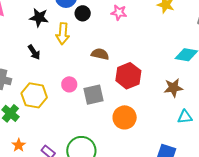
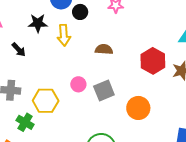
black arrow: (34, 52) -> (19, 50), moved
red hexagon: (128, 76) -> (153, 61), moved

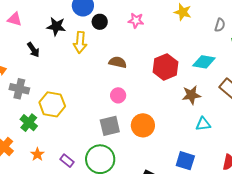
red hexagon: (153, 61) -> (165, 67), moved
pink circle: (78, 84) -> (118, 95), moved
gray square: (104, 90) -> (110, 126), moved

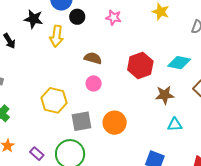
pink circle: (118, 95) -> (94, 83), moved
yellow hexagon: (52, 104) -> (54, 100), moved

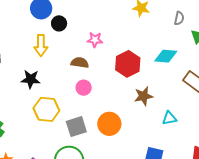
pink star: (113, 18) -> (95, 40), moved
black star: (34, 19) -> (31, 79), moved
brown star: (165, 95) -> (144, 96), moved

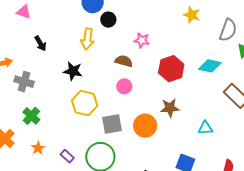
gray semicircle: (179, 18) -> (228, 30), size x1.6
brown star: (144, 96) -> (170, 108), moved

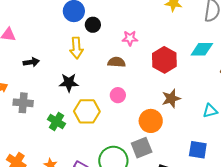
black arrow: (40, 43) -> (31, 62), turned -56
pink circle: (124, 86) -> (118, 95), moved
green cross: (31, 116) -> (57, 122), moved
gray square: (112, 124) -> (142, 148), moved

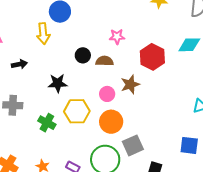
black circle: (93, 25) -> (83, 55), moved
yellow arrow: (76, 48) -> (43, 34), moved
brown star: (171, 98) -> (130, 84), moved
orange circle: (151, 121) -> (111, 122), moved

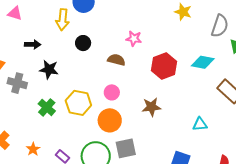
black circle: (83, 55) -> (83, 43), moved
black star: (58, 83) -> (49, 69), moved
brown star: (130, 84) -> (151, 107), moved

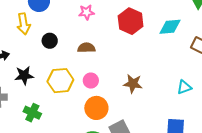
pink star: (134, 39) -> (87, 12), moved
red hexagon: (164, 66) -> (131, 21), moved
yellow hexagon: (78, 103) -> (60, 81), moved
brown star: (151, 107) -> (133, 84), turned 30

